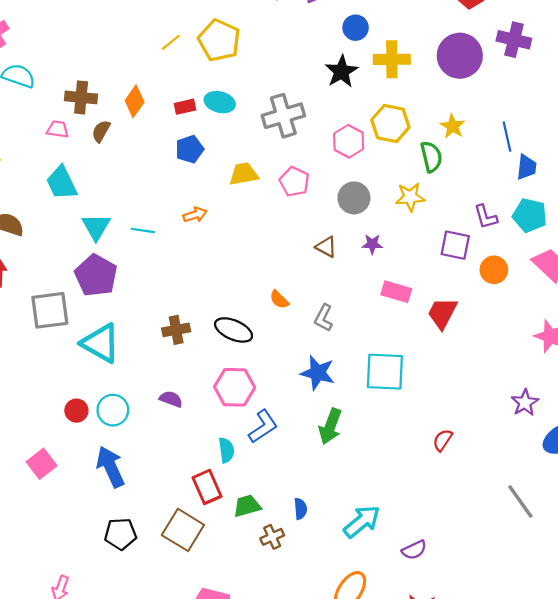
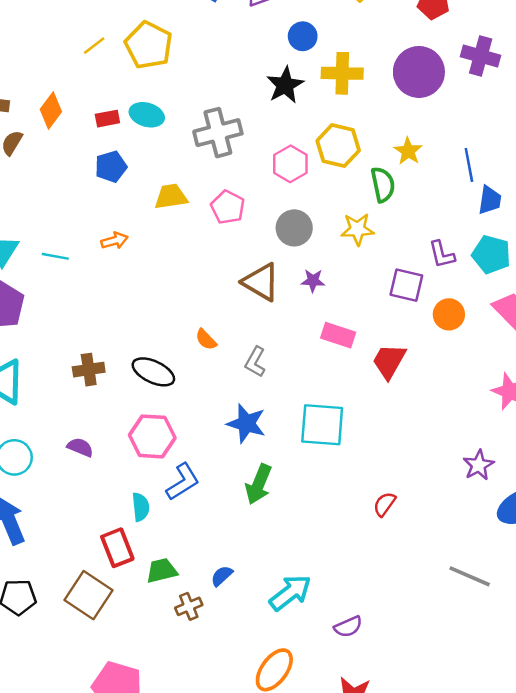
brown triangle: (326, 247) -> (261, 282), size x1.6
gray line: (520, 501) -> (470, 576), turned -33
blue semicircle: (300, 509) -> (222, 576), turned -130

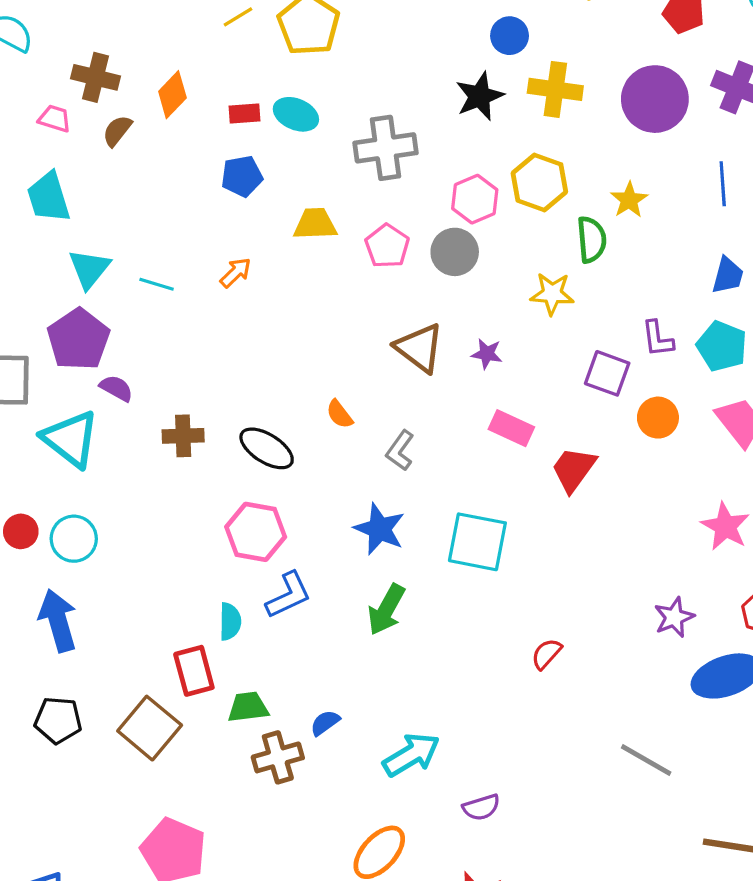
blue line: (469, 165) -> (723, 184), moved
gray circle: (294, 228) -> (455, 252), moved
orange arrow: (114, 241) -> (236, 273), turned -35
purple semicircle: (80, 447) -> (116, 388), moved
brown cross: (189, 606) -> (278, 757), size x1.4

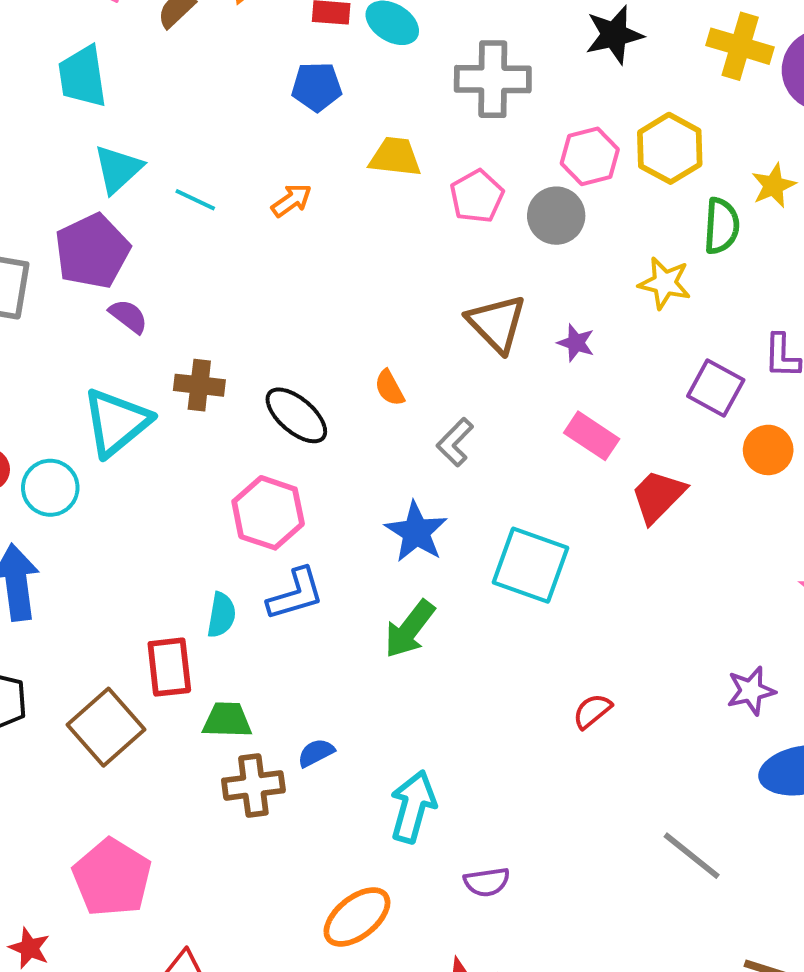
yellow cross: (555, 89) -> (740, 46), moved
cyan triangle: (70, 439) -> (116, 422), moved, turned 34
cyan arrow: (411, 755) -> (413, 807), turned -52

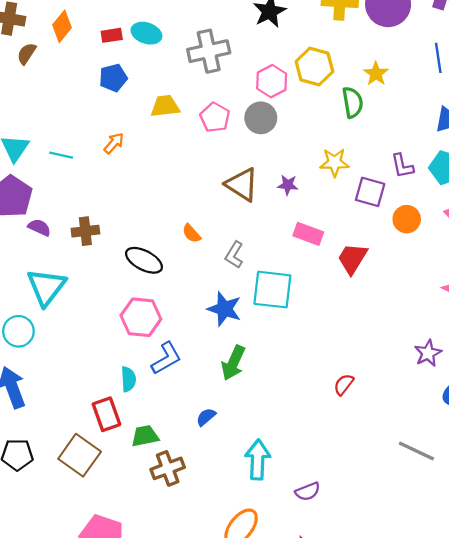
yellow star: (665, 283) -> (334, 162), moved
brown cross: (199, 385) -> (85, 231), moved
cyan square: (530, 565) -> (272, 290), moved
blue semicircle: (316, 753) -> (206, 417), moved

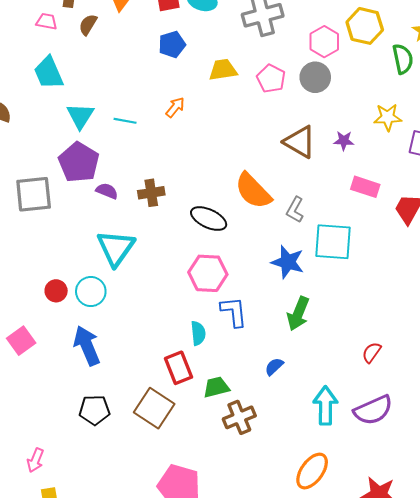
orange semicircle: (191, 233) -> (253, 191), size x2.0
blue L-shape: (166, 358) -> (234, 312), turned -64
red semicircle: (344, 385) -> (372, 352), moved
purple semicircle: (308, 491) -> (373, 410), moved, size x1.6

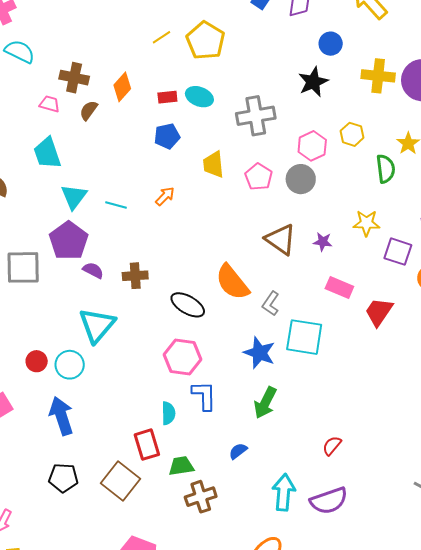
yellow hexagon: (365, 26) -> (352, 134), size x0.7
yellow trapezoid: (223, 70) -> (213, 164), turned -92

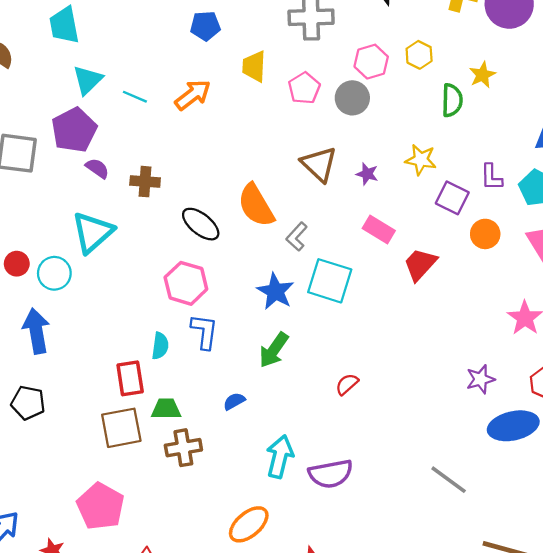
orange arrow: (165, 196) -> (193, 95), size x1.5
red semicircle: (332, 446) -> (347, 384), moved
brown square: (120, 481) -> (121, 428), moved, turned 33

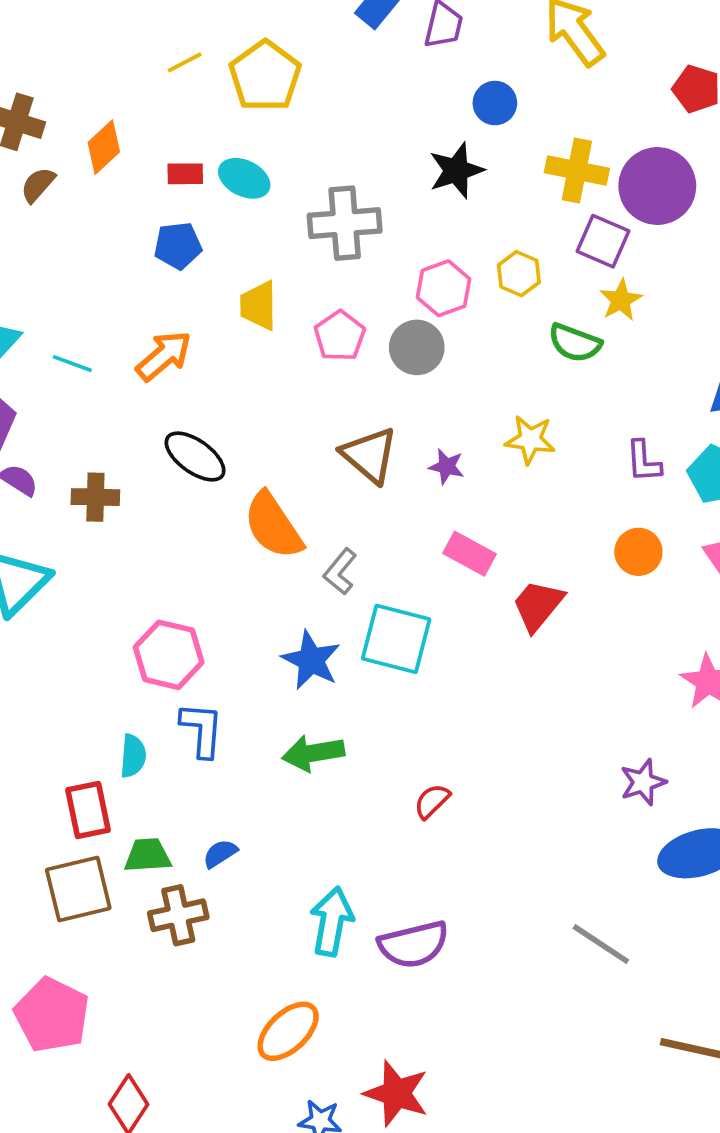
green semicircle: (452, 100) -> (575, 343), turned 112
purple square: (452, 198) -> (603, 241), moved
black ellipse: (201, 224) -> (195, 456), moved
green arrow: (274, 350) -> (313, 753), turned 48
blue semicircle: (234, 401) -> (220, 854), moved

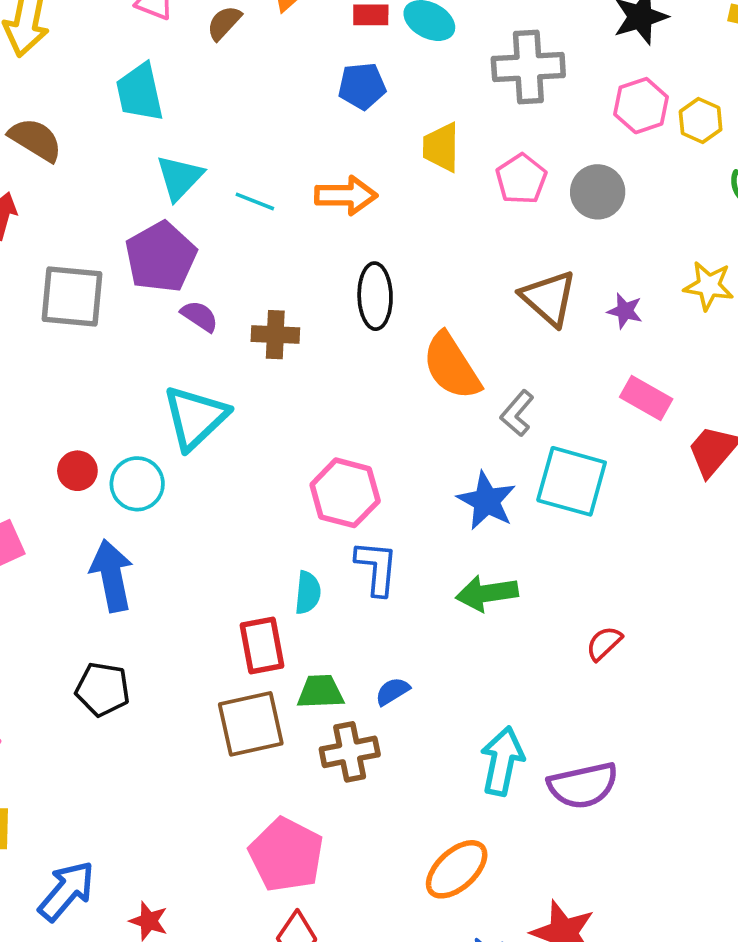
pink hexagon: (444, 288) -> (641, 106), moved
orange arrow: (164, 356) -> (346, 195), turned 40
black ellipse: (195, 456) -> (375, 296), turned 52
pink pentagon: (52, 1015) -> (286, 855), moved

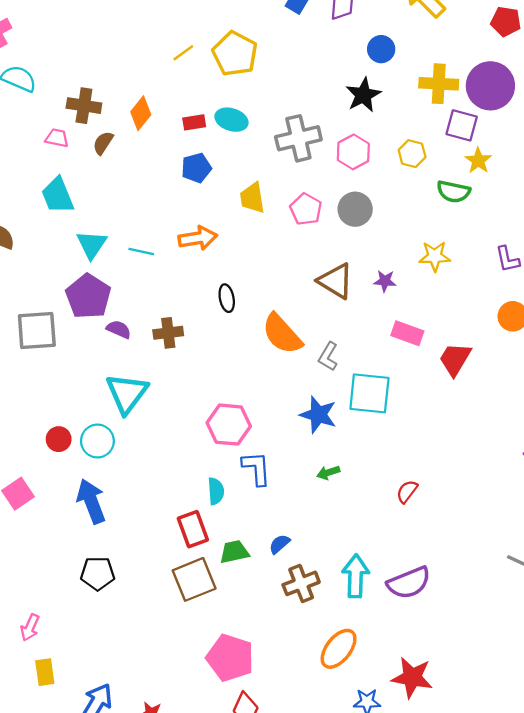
pink hexagon: (641, 106) -> (353, 152), moved
black ellipse: (375, 296) -> (227, 298), size x0.7
green arrow: (487, 593) -> (328, 473), size x0.6
brown cross: (350, 752) -> (301, 583), moved

